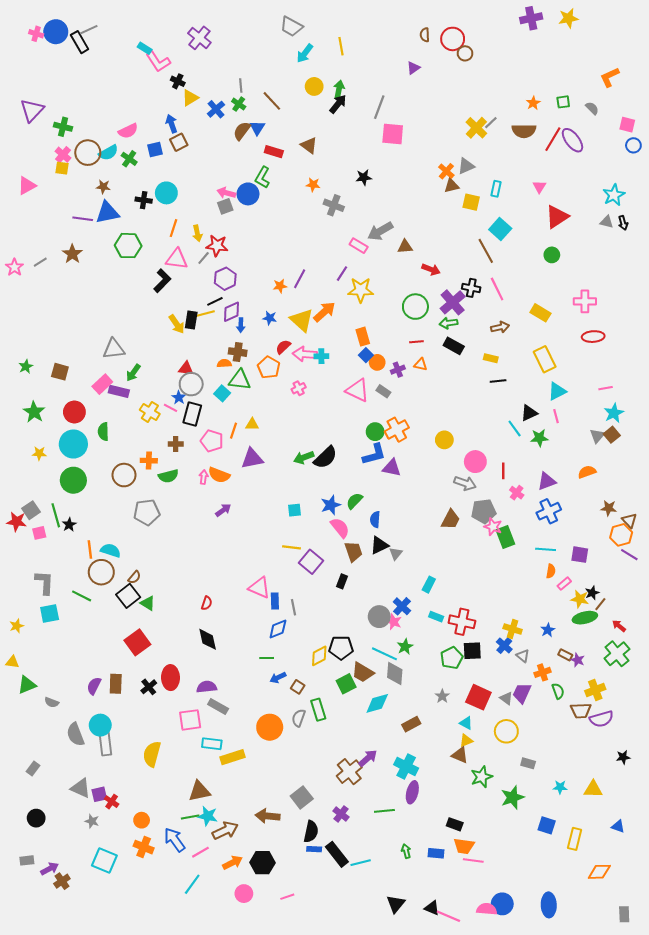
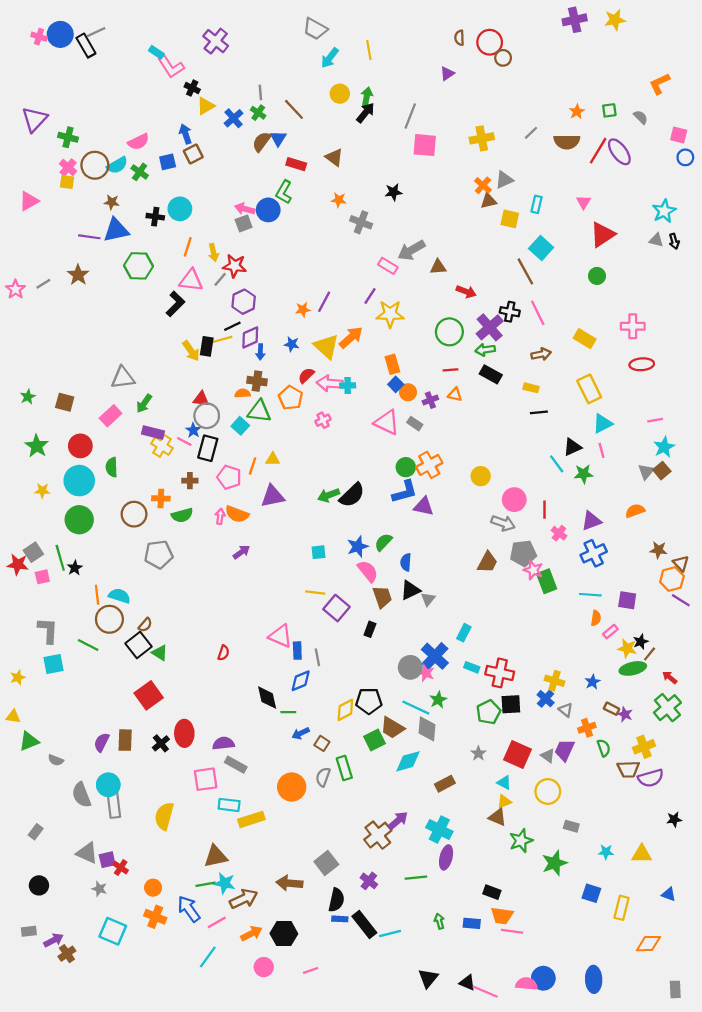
yellow cross: (476, 128) -> (482, 138), moved, turned 35
purple rectangle: (119, 391) -> (153, 433), moved
blue cross: (402, 606) -> (435, 656), size x1.4
black diamond: (208, 639) -> (267, 698), moved

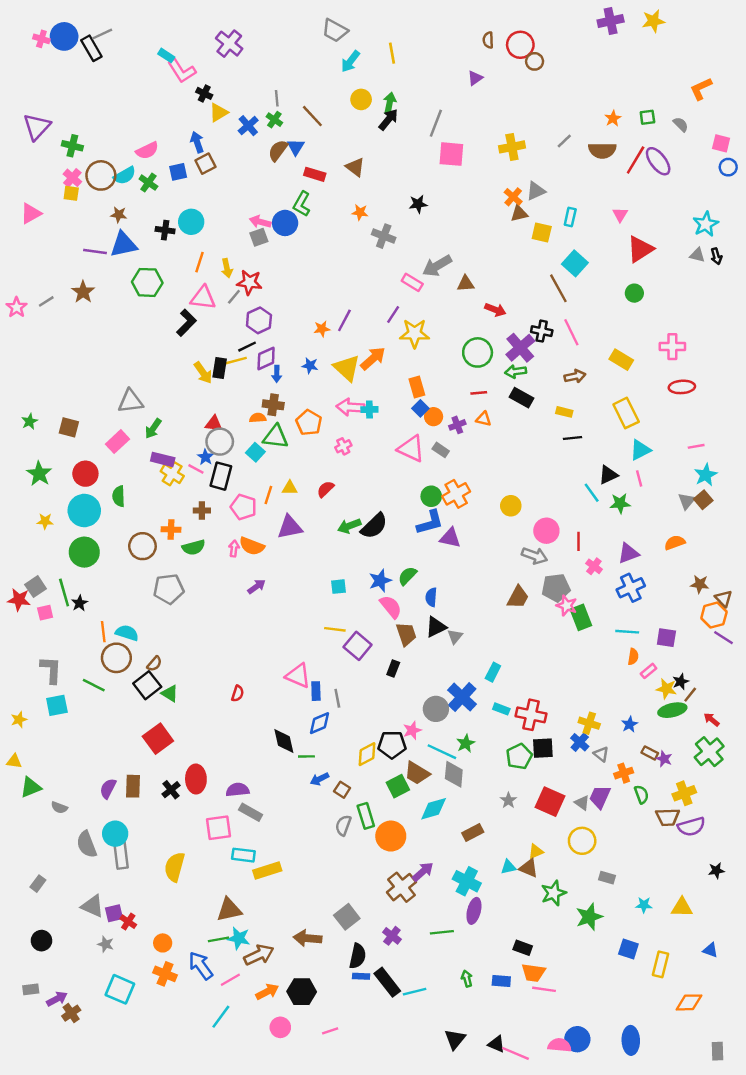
red semicircle: (306, 375) -> (325, 489), moved
pink star: (426, 673) -> (412, 730), moved, turned 30
cyan triangle: (504, 783) -> (508, 867), moved, turned -40
orange circle: (292, 787) -> (391, 836), moved

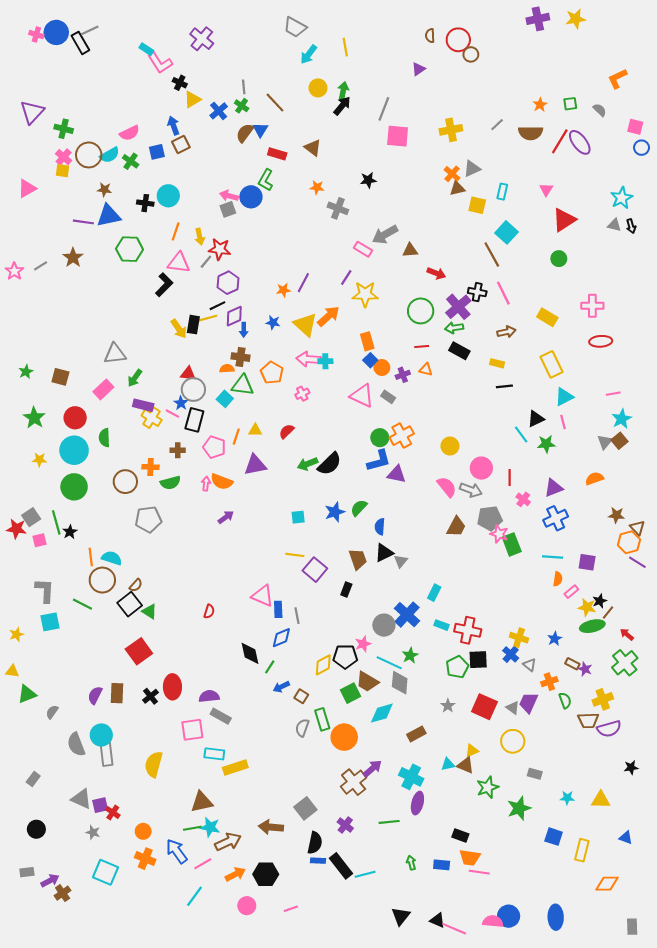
pink semicircle: (391, 607) -> (447, 487), moved
green line: (306, 756) -> (270, 667), turned -56
gray semicircle: (59, 808) -> (52, 712), turned 104

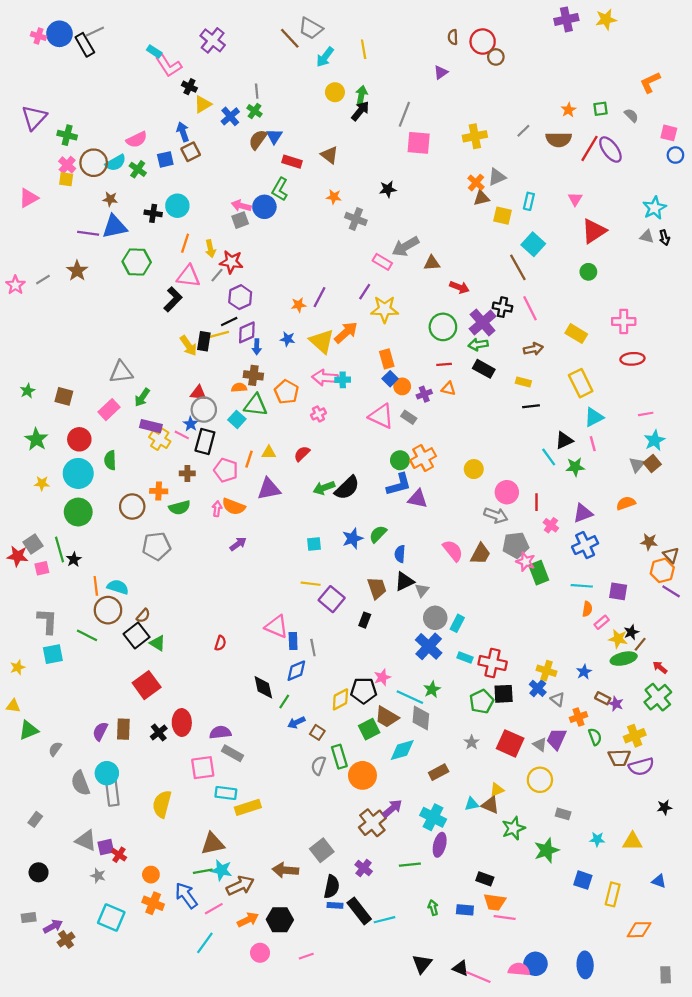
brown line: (275, 103) -> (290, 38), moved
pink semicircle: (447, 487) -> (453, 551), moved
gray circle: (384, 625) -> (435, 618), moved

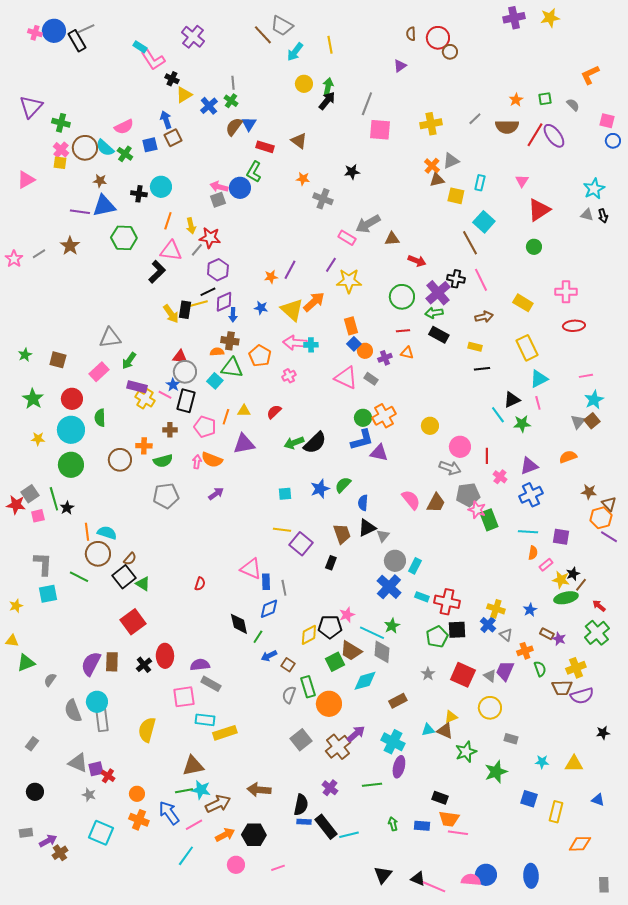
cyan semicircle: (116, 163) -> (105, 148), turned 72
gray pentagon: (156, 546) -> (166, 496), moved
purple semicircle: (100, 731) -> (91, 664), size x1.4
gray square: (322, 850) -> (301, 740), moved

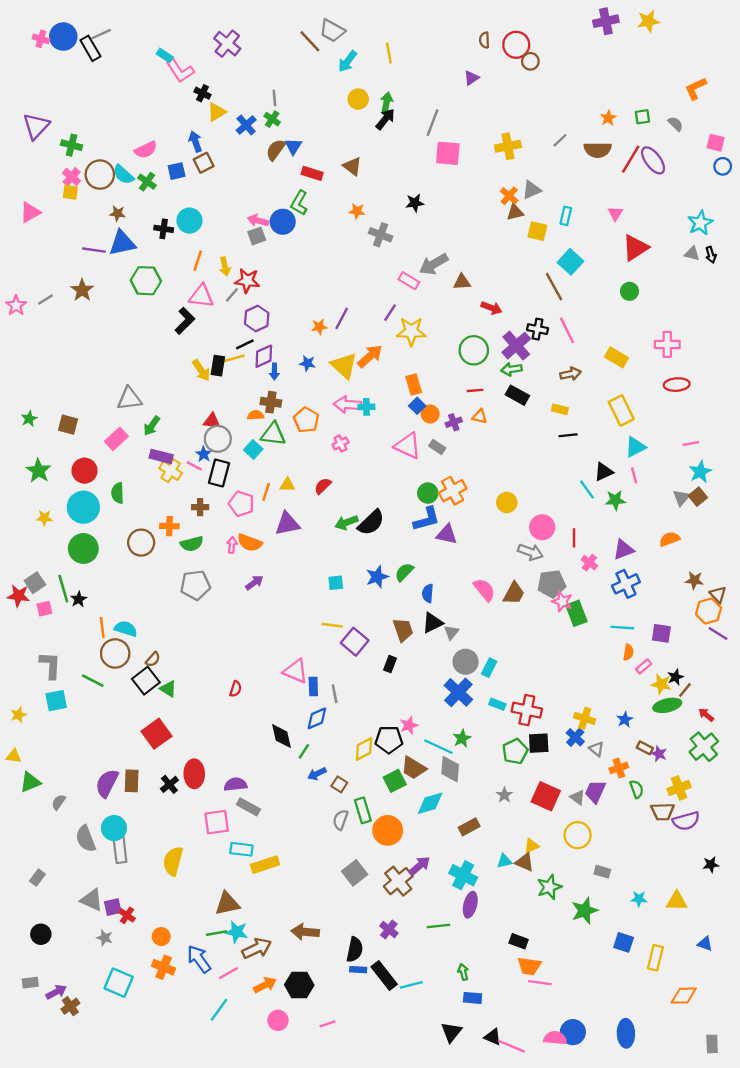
blue rectangle: (422, 826) -> (473, 998), moved

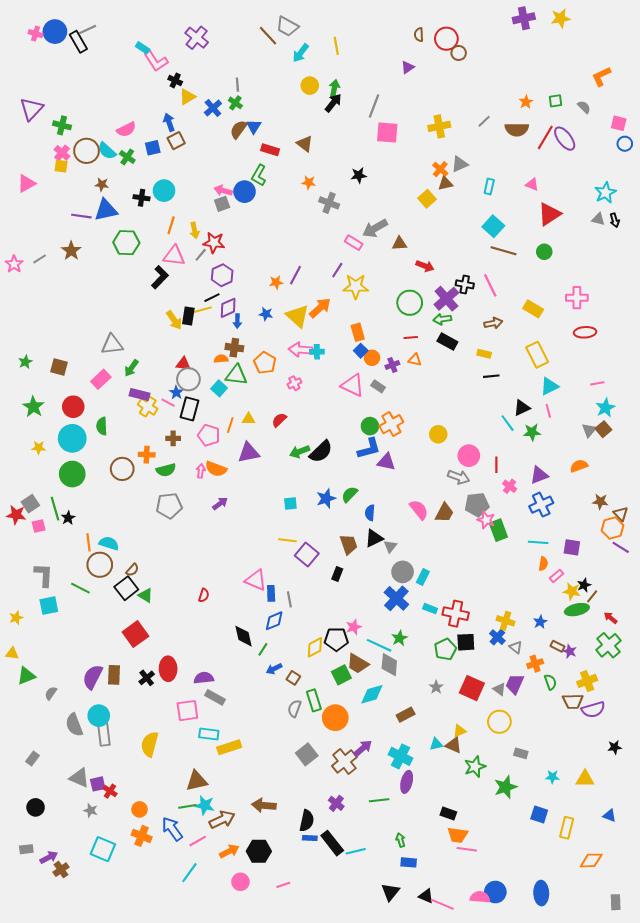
pink triangle: (615, 213) -> (532, 184), turned -40
yellow square: (537, 231) -> (427, 199), moved, turned 36
brown line: (554, 287) -> (503, 251), moved, turned -45

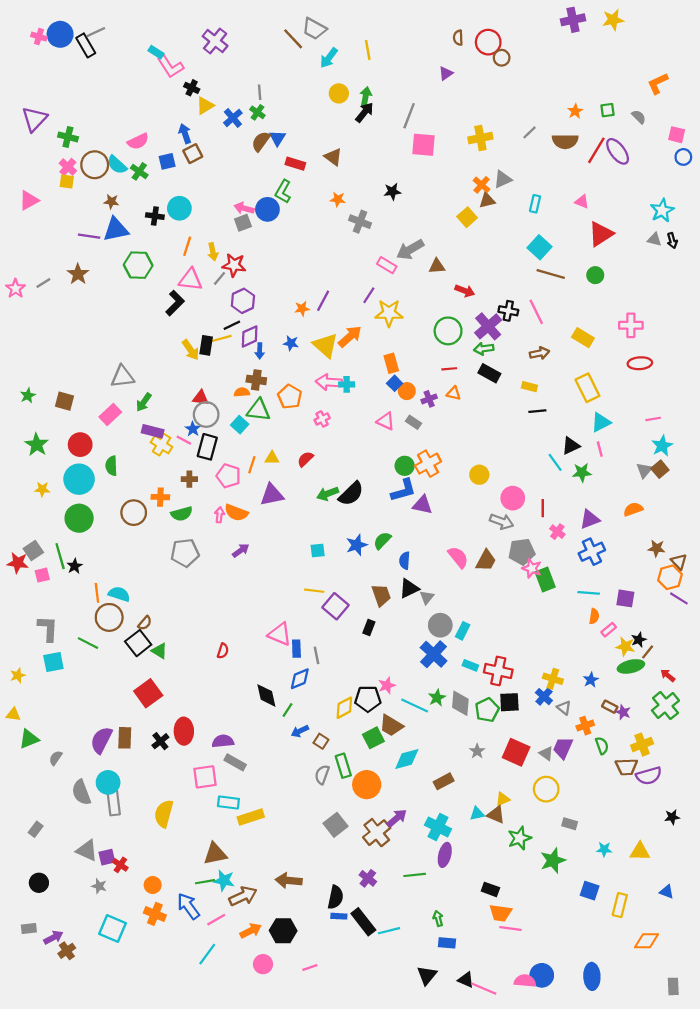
pink triangle: (353, 385) -> (386, 421), size x0.7
gray diamond: (389, 665) -> (460, 703), moved

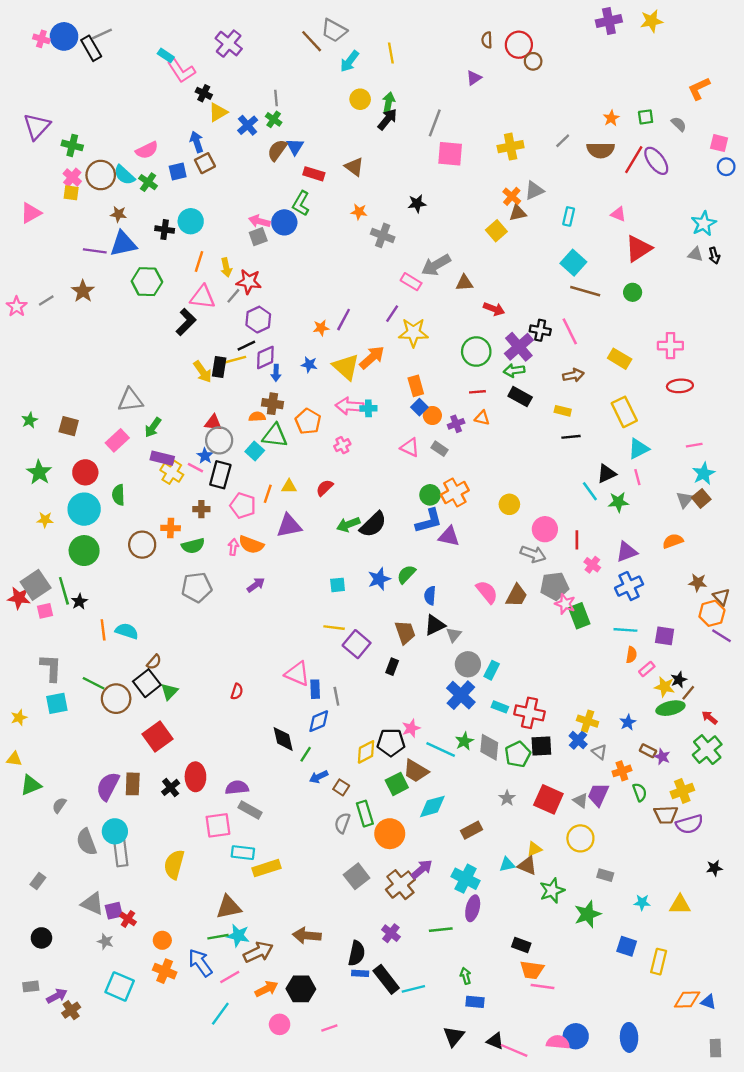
gray square: (33, 551) -> (36, 585), size x1.4
brown circle: (109, 617) -> (116, 699), moved
green triangle: (159, 651) -> (169, 692), turned 42
blue triangle: (667, 892) -> (708, 1002), moved

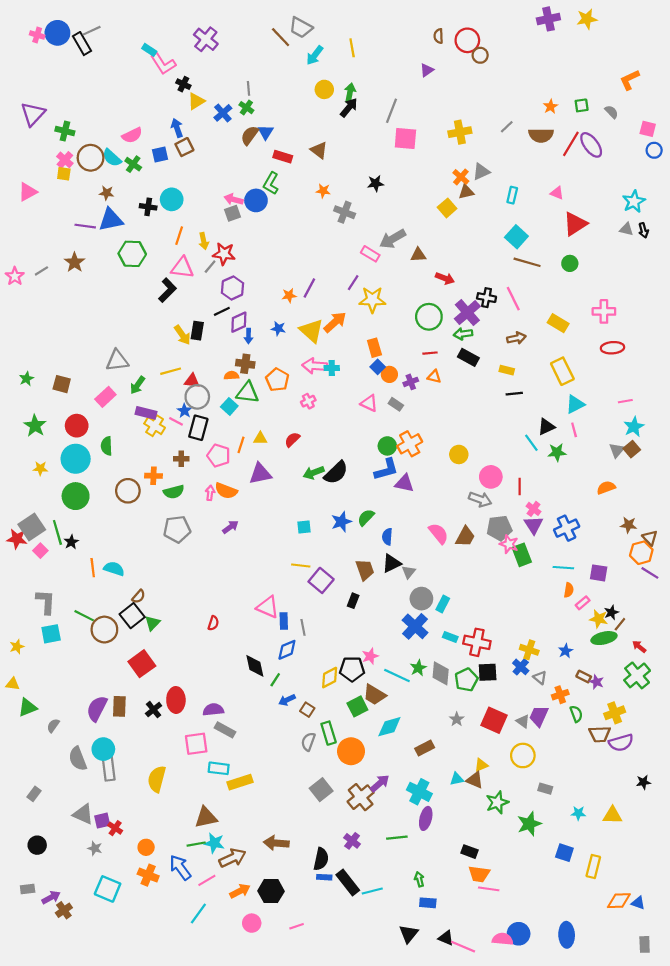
yellow line: (235, 360) -> (171, 371), moved
purple triangle: (627, 552) -> (534, 525), moved, turned -42
pink square: (45, 611) -> (40, 551), turned -32

